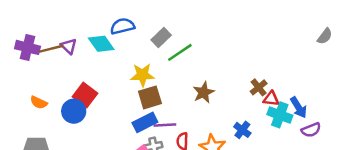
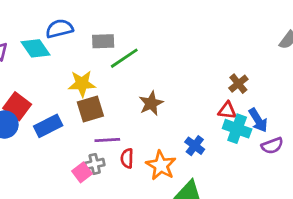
gray rectangle: (161, 37) -> (103, 41), turned 42
brown cross: (259, 87) -> (238, 84), moved
blue rectangle: (145, 122) -> (48, 126), moved

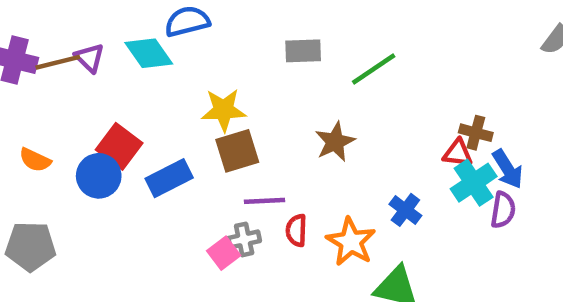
gray rectangle: (103, 41) -> (303, 51), moved
green line: (124, 58) -> (374, 69), moved
brown cross: (238, 84) -> (476, 133), moved, turned -36
cyan cross: (237, 129) -> (474, 183), turned 36
purple semicircle: (272, 146) -> (503, 210), moved, turned -60

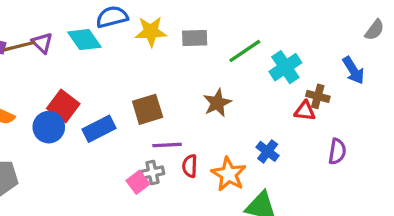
yellow star: (224, 110) -> (151, 32), moved
blue arrow: (508, 169) -> (353, 70), moved
cyan cross: (474, 183) -> (285, 67), moved

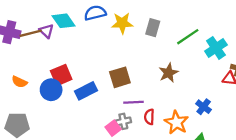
gray rectangle: (195, 38) -> (153, 28), turned -72
cyan diamond: (84, 40) -> (63, 21), moved
red square: (63, 106) -> (61, 75), turned 30

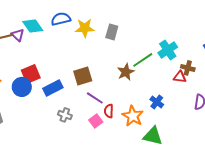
green line: (188, 37) -> (143, 60), moved
purple line: (134, 102) -> (95, 98), turned 36
gray cross: (123, 121) -> (65, 115), moved, turned 32
pink square: (113, 128) -> (96, 121), moved

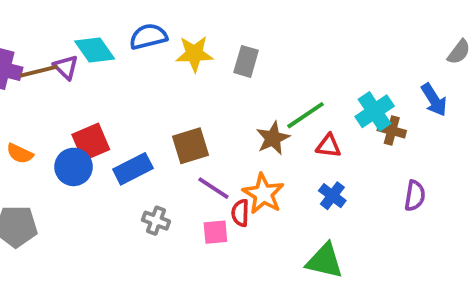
cyan cross: (168, 50) -> (375, 111), moved
red triangle: (180, 77) -> (329, 146), moved
orange star: (133, 116) -> (263, 194), moved
pink square: (96, 121) -> (215, 232), turned 32

